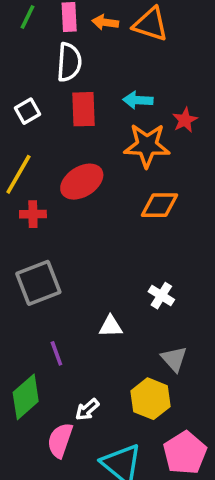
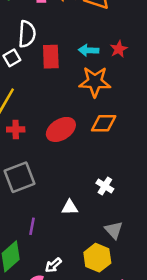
white semicircle: (69, 62) -> (27, 34), moved
red star: (185, 120) -> (119, 49), moved
red ellipse: (82, 182) -> (61, 129), moved
purple line: (56, 353) -> (32, 226), turned 30

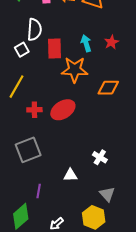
cyan arrow: (89, 50) -> (86, 43), turned 70
orange star: (95, 82) -> (75, 70), moved
orange diamond: (104, 123) -> (108, 88), moved
red cross: (16, 129) -> (34, 110), moved

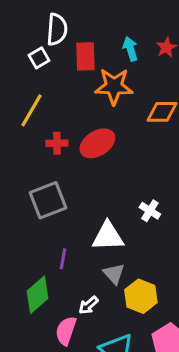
white triangle: (70, 175) -> (108, 236), size x1.6
gray triangle: (107, 194) -> (114, 274), moved

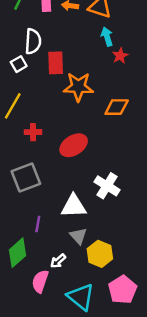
cyan arrow: (130, 49) -> (107, 37), moved
red ellipse: (97, 143) -> (74, 145), moved
white cross: (150, 211) -> (107, 186), size x1.5

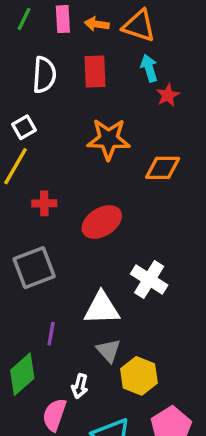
red rectangle: (56, 63) -> (95, 71), moved
white square: (19, 64) -> (24, 127), moved
white arrow: (58, 261) -> (80, 386), turned -35

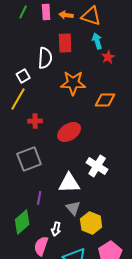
white semicircle: (44, 75) -> (45, 58), moved

